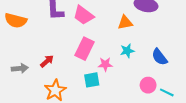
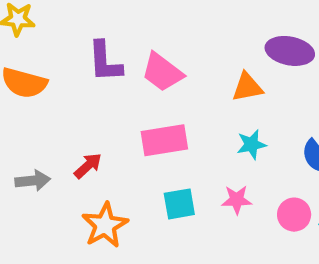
pink rectangle: (84, 49) -> (164, 140), turned 55
pink star: (105, 64) -> (237, 200), moved

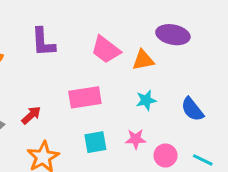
pink trapezoid: (162, 72) -> (106, 50), moved
pink circle: (294, 215) -> (165, 155), moved

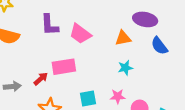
pink trapezoid: (106, 50) -> (80, 34), moved
pink rectangle: (85, 97) -> (64, 67), moved
blue semicircle: (192, 109) -> (159, 46), moved

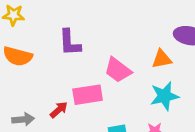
pink trapezoid: (80, 34) -> (118, 70), moved
cyan star: (125, 68) -> (164, 96), size x1.5

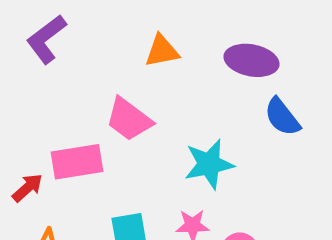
purple L-shape: (70, 43) -> (46, 39), moved, turned 56
orange triangle: (162, 59) -> (162, 51), moved

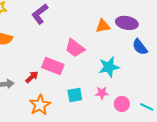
orange triangle: (162, 51) -> (103, 26), moved
pink rectangle: (77, 162) -> (53, 66), turned 30

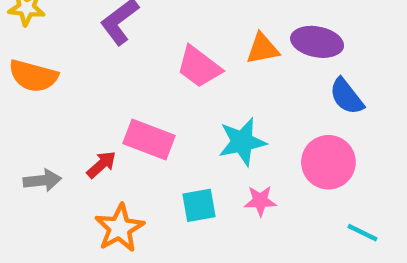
pink trapezoid: (75, 48) -> (199, 67), moved
cyan star: (109, 67) -> (242, 142), moved
pink circle: (122, 104) -> (328, 162), moved, size x1.5

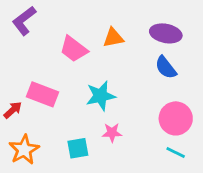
purple ellipse: (317, 42) -> (166, 33), moved
pink circle: (328, 162) -> (176, 118), moved
cyan square: (199, 205) -> (78, 148), moved

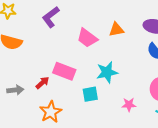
pink star: (112, 133) -> (129, 105), moved
cyan square: (78, 148) -> (90, 94), moved

